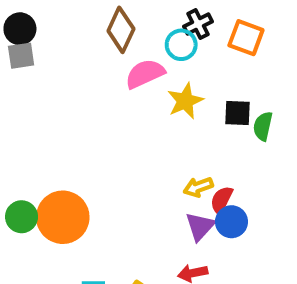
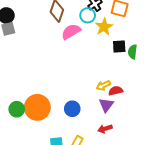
yellow star: (185, 101) -> (104, 27), moved
red semicircle: (222, 200) -> (116, 91), turned 56
blue circle: (231, 222) -> (72, 109), moved

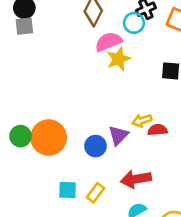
yellow star: (104, 27) -> (119, 59), moved
purple triangle: (106, 105) -> (118, 135), moved
red arrow: (105, 129) -> (136, 179), size x1.5

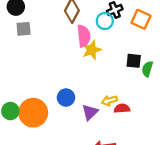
gray square: (24, 26) -> (24, 29), moved
pink semicircle: (108, 42) -> (84, 36), turned 105
blue circle: (96, 146) -> (66, 98), moved

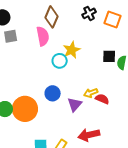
cyan circle: (105, 21) -> (60, 61), moved
pink semicircle: (84, 36) -> (43, 36), moved
red semicircle: (122, 108) -> (102, 99), turned 32

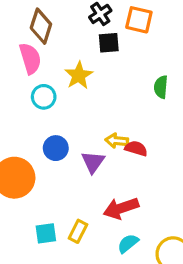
black square: (109, 56) -> (109, 43), moved
cyan circle: (60, 61) -> (44, 97), moved
yellow arrow: (91, 93) -> (117, 141), turned 32

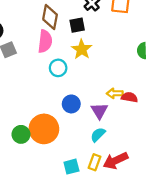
black square: (109, 43) -> (77, 25), moved
pink semicircle: (30, 58) -> (45, 41), turned 30
red arrow: (121, 208) -> (116, 161), moved
cyan semicircle: (128, 243) -> (98, 135), moved

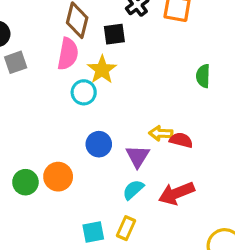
yellow star: (82, 49) -> (102, 70), moved
orange circle: (44, 129) -> (58, 177), size x0.7
red arrow: (116, 161) -> (176, 193), moved

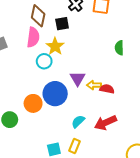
blue circle: (99, 144) -> (55, 94), size x1.5
purple triangle: (138, 156) -> (78, 79), moved
orange circle: (58, 177) -> (33, 103), moved

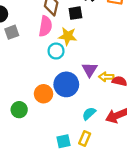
yellow star: (55, 46) -> (68, 36), turned -30

